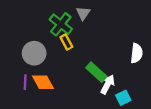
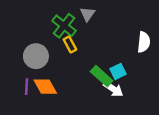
white semicircle: (137, 53) -> (144, 42), moved
white arrow: (108, 84) -> (113, 89), turned 96
cyan square: (123, 98) -> (118, 71), moved

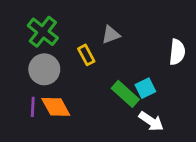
gray triangle: (87, 14) -> (111, 35), moved, turned 35
green cross: (64, 26) -> (43, 32), moved
white arrow: (113, 89) -> (151, 121), moved

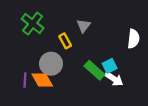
gray triangle: (111, 35) -> (84, 26), turned -32
gray circle: (44, 69) -> (51, 64), moved
white arrow: (151, 121) -> (114, 79), moved

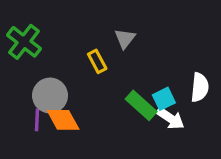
green cross: (33, 24) -> (24, 42), moved
white semicircle: (134, 39) -> (200, 87), moved
gray circle: (51, 64) -> (50, 96), moved

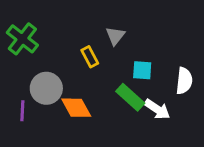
cyan square: (164, 99) -> (142, 70), moved, turned 30
purple line: (37, 120) -> (22, 111), moved
orange diamond: (63, 120) -> (76, 108), moved

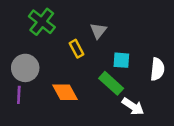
green cross: (22, 39) -> (42, 22), moved
gray circle: (46, 88) -> (25, 68), moved
white arrow: (157, 109) -> (133, 106), moved

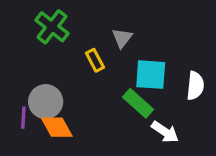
cyan square: (121, 60) -> (151, 75), size x1.5
gray circle: (25, 68) -> (46, 102), moved
orange diamond: (65, 92) -> (57, 127), moved

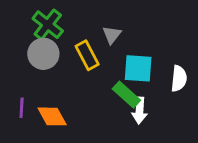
yellow rectangle: (95, 60) -> (87, 55), size x1.4
gray circle: (46, 102) -> (43, 54), moved
white arrow: (165, 132) -> (140, 111), moved, turned 60

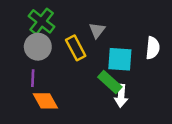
white semicircle: (179, 79) -> (153, 48), moved
purple line: (22, 108) -> (33, 78), moved

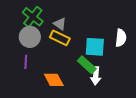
gray triangle: (97, 30) -> (60, 24), moved, turned -32
yellow rectangle: (76, 48) -> (60, 38), turned -36
orange diamond: (45, 101) -> (54, 80), moved

